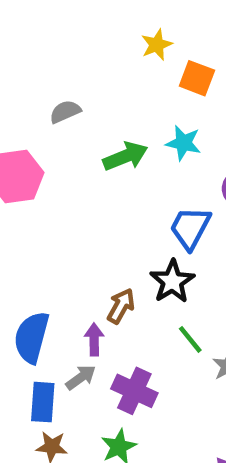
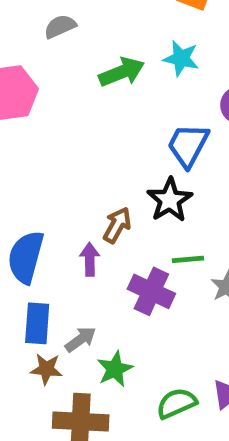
green line: (190, 339) -> (188, 259), turned -56
gray arrow: (81, 377) -> (81, 339), moved
purple cross: (134, 391) -> (151, 291), moved

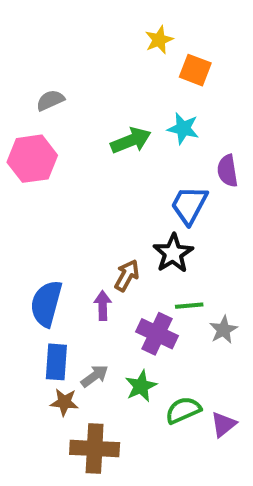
gray semicircle: (60, 26) -> (50, 100), moved
green star: (115, 369) -> (141, 386), moved
green semicircle: (177, 403) -> (183, 410), moved

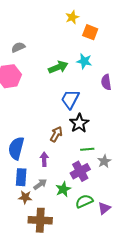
blue trapezoid: (189, 205) -> (70, 99), moved
purple arrow: (103, 306) -> (44, 159), moved
purple cross: (157, 334) -> (80, 171), moved, turned 36

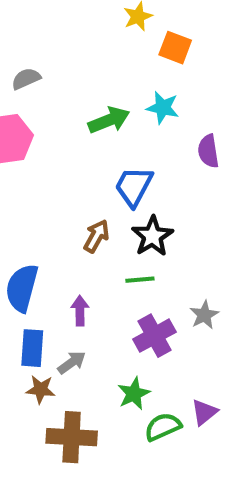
brown arrow: (56, 134) -> (96, 236), moved
green line: (87, 149) -> (140, 280), moved
green star: (63, 189) -> (134, 394), moved
green semicircle: (84, 201) -> (163, 427), moved

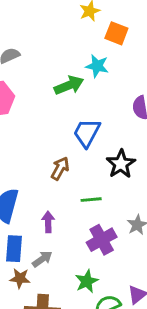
cyan star: (163, 108) -> (97, 66), moved
black star: (152, 236) -> (121, 164), moved

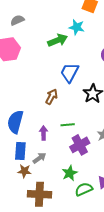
green line: (91, 200) -> (68, 125), moved

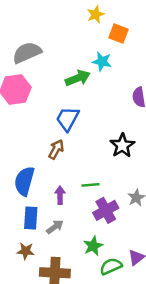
gray semicircle: (17, 20) -> (27, 53), size x1.6
blue trapezoid: (70, 72) -> (68, 119), moved
brown arrow: (52, 97) -> (56, 149), moved
brown star: (24, 171) -> (26, 251), moved

